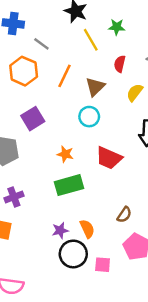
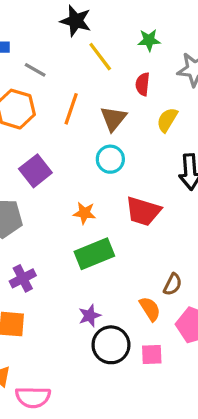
green star: (117, 27) -> (149, 40), moved
orange semicircle: (87, 229) -> (150, 309), moved

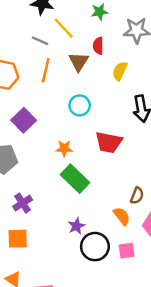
gray line: (35, 70) -> (40, 41), moved
brown triangle: (113, 118) -> (79, 62), moved
green rectangle: (94, 254) -> (75, 179), turned 72

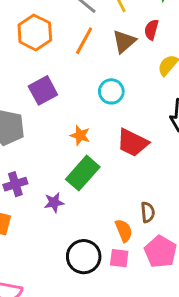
green rectangle: (75, 179) -> (83, 173), turned 72
brown semicircle: (137, 196) -> (148, 212), turned -42
purple star: (76, 226) -> (54, 203), moved
pink square: (127, 251) -> (119, 258), moved

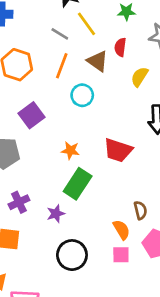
brown triangle: (124, 41) -> (98, 61), turned -35
cyan circle: (111, 91) -> (82, 95), moved
black circle: (84, 257) -> (72, 255), moved

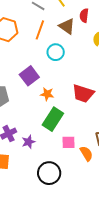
purple square: (32, 115) -> (29, 76), moved
purple star: (56, 214) -> (29, 142), moved
pink square: (121, 255) -> (68, 142), moved

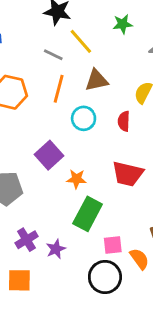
red semicircle: (84, 16) -> (124, 121), moved
brown triangle: (67, 26) -> (97, 80), turned -42
black circle: (49, 173) -> (105, 277), moved

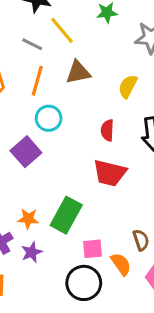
cyan circle: (84, 118) -> (49, 118), moved
red semicircle: (124, 121) -> (107, 130), moved
orange star: (76, 179) -> (28, 219), moved

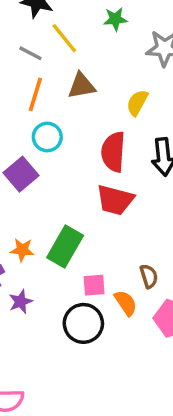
red semicircle: (107, 130) -> (113, 152), size x1.6
purple star: (32, 252) -> (21, 302), moved

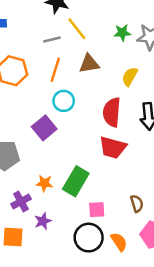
green star: (115, 19) -> (122, 33), moved
gray line: (30, 53) -> (52, 40), turned -42
orange semicircle: (126, 303) -> (119, 242), moved

